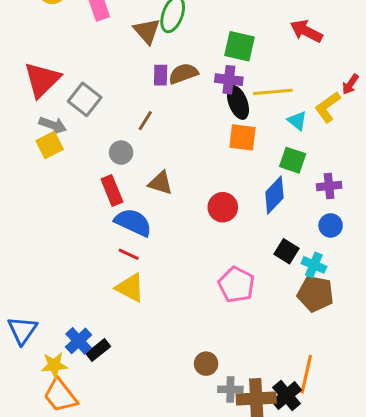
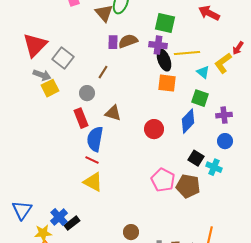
yellow square: (50, 145) -> (50, 88), moved
blue semicircle: (133, 222) -> (95, 139), turned -105
brown pentagon: (315, 294) -> (188, 186), moved
brown circle: (206, 364) -> (131, 232), moved

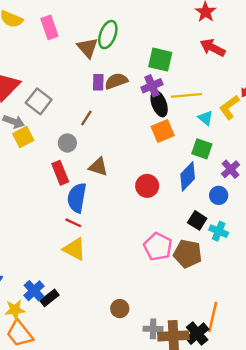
purple cross: (158, 45) -> (152, 86), turned -30
orange square: (167, 83) -> (163, 131), turned -30
purple cross: (224, 115) -> (231, 169), turned -35
blue circle: (225, 141) -> (219, 195), moved

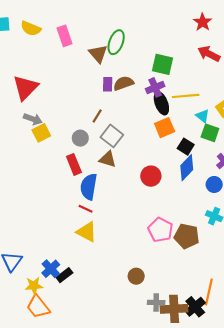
gray square: (39, 101) -> (112, 136), moved
green square: (202, 149) -> (210, 133), moved
black square: (197, 220) -> (186, 147), moved
brown circle: (120, 309) -> (136, 276), moved

